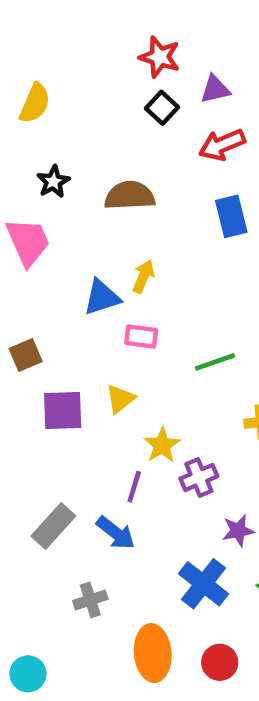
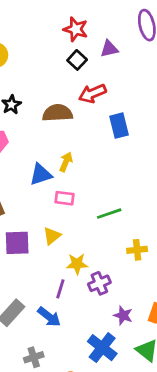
red arrow: (222, 145) -> (92, 93), moved
yellow star: (162, 445) -> (77, 264), turned 30
purple star: (238, 531) -> (123, 315), turned 30

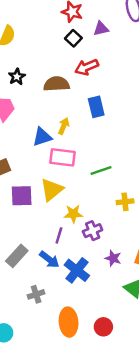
blue rectangle: (119, 126) -> (96, 107), moved
pink rectangle: (64, 198) -> (63, 157), size x1.5
yellow triangle: (52, 236) -> (52, 190), size x1.5
blue cross: (102, 348) -> (77, 270), moved

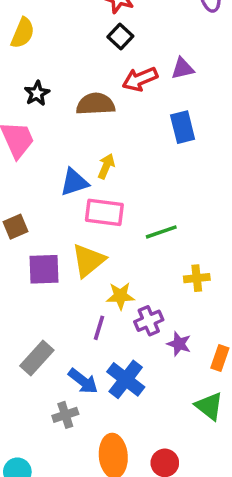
purple triangle: (101, 29) -> (183, 68), moved
blue rectangle: (96, 107) -> (183, 127), moved
purple star: (113, 258) -> (179, 344), moved
blue arrow: (49, 259) -> (83, 381), moved

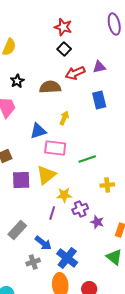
yellow arrow: (106, 166) -> (64, 118), moved
blue cross: (126, 379) -> (67, 258), moved

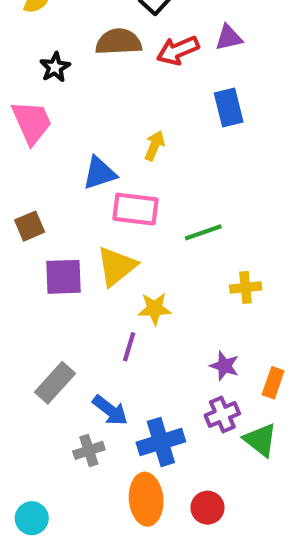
brown semicircle: (50, 87) -> (119, 42), moved
purple cross: (80, 209) -> (222, 414), moved
blue cross: (67, 258) -> (161, 442), turned 35

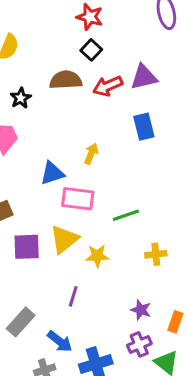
purple triangle: (229, 38) -> (144, 77), size x1.4
yellow star: (155, 309) -> (97, 256), moved

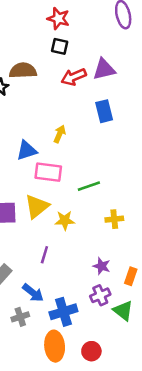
black square: (91, 50) -> (60, 46), turned -30
brown semicircle: (66, 80) -> (23, 71), moved

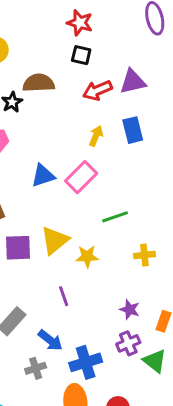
yellow arrow: (60, 134) -> (96, 136), moved
pink rectangle: (48, 172) -> (81, 177), moved, turned -52
purple line: (44, 255) -> (64, 296), turned -36

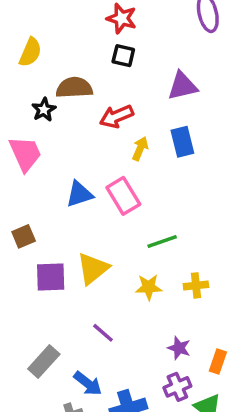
red arrow: (97, 90) -> (117, 116), moved
pink rectangle: (81, 177) -> (123, 196), turned -76
yellow star: (87, 257) -> (149, 287), moved
purple line: (64, 296) -> (103, 333), turned -30

